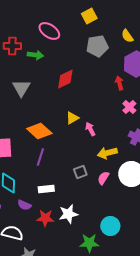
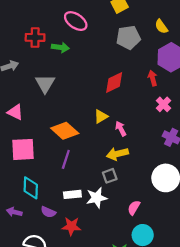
red diamond: (65, 79) -> (114, 82), moved
yellow arrow: (107, 153) -> (117, 154), moved
pink semicircle: (103, 178) -> (134, 208), moved
white star: (68, 214) -> (97, 198), moved

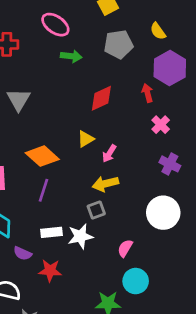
green arrow: (60, 47) -> (71, 56), moved
pink arrow: (121, 129) -> (109, 153), turned -120

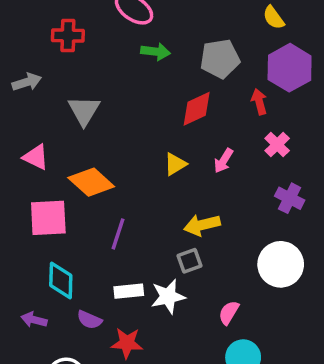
gray pentagon: (119, 44) -> (220, 59), moved
pink arrow: (109, 153) -> (223, 161), moved
orange diamond: (42, 156) -> (91, 182), moved

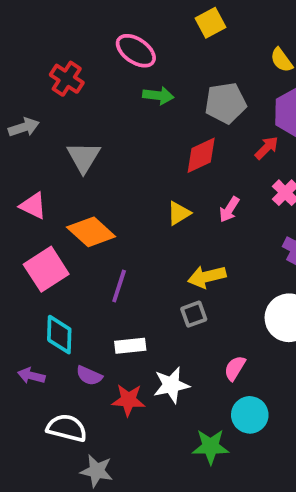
red cross: (68, 36) -> (67, 79), turned 32
red arrow: (259, 102) -> (267, 148), turned 60
pink square: (48, 218) -> (46, 269), turned -30
white star: (168, 296) -> (171, 385), moved

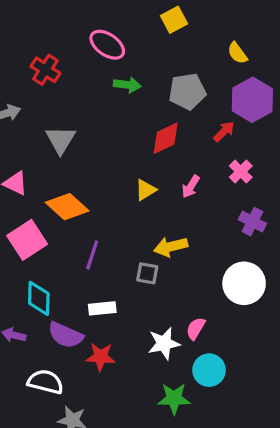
gray square: (194, 314) -> (147, 273), moved, turned 30
purple semicircle: (89, 376) -> (66, 335), size x1.5
white star: (171, 385) -> (164, 343), moved

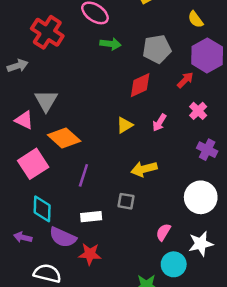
red cross: (45, 70) -> (47, 32), size x1.4
gray triangle: (61, 140) -> (46, 101), moved
gray square: (147, 273) -> (126, 201), moved
white star: (164, 343) -> (201, 244), moved

